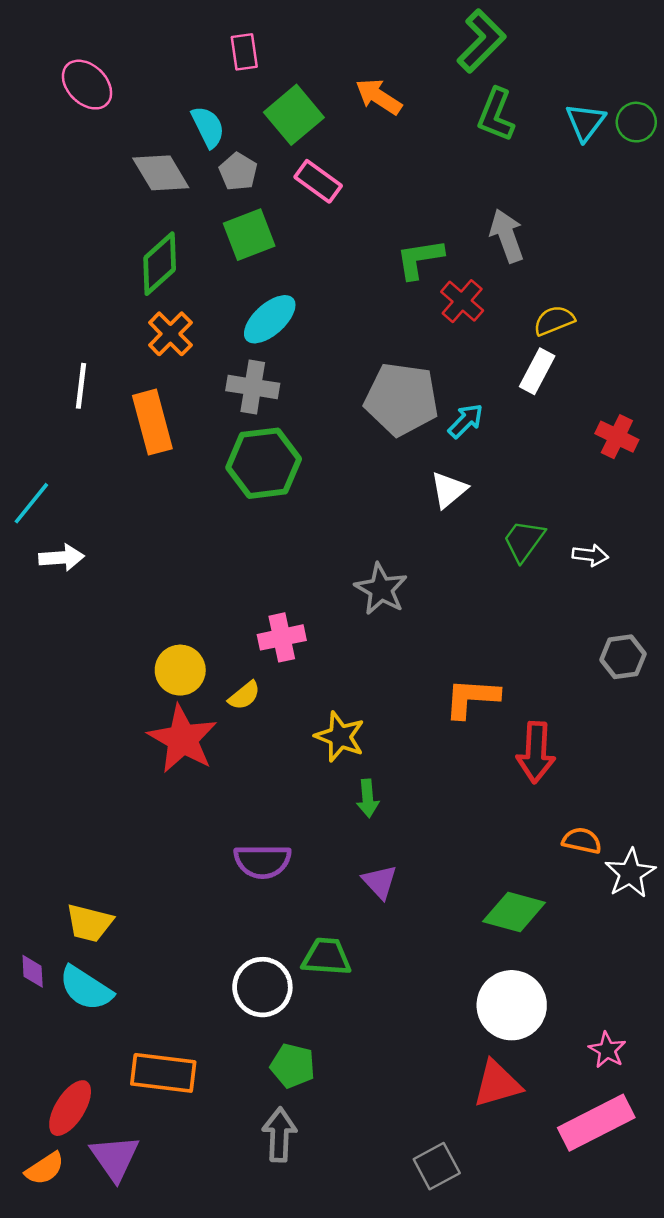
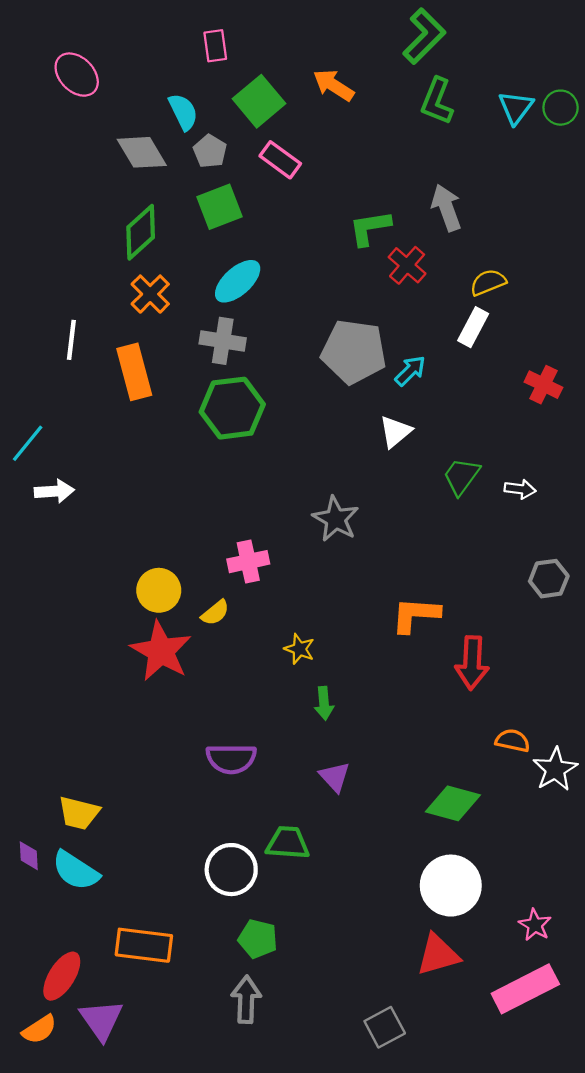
yellow star: (340, 737) -> (299, 649), size x0.7

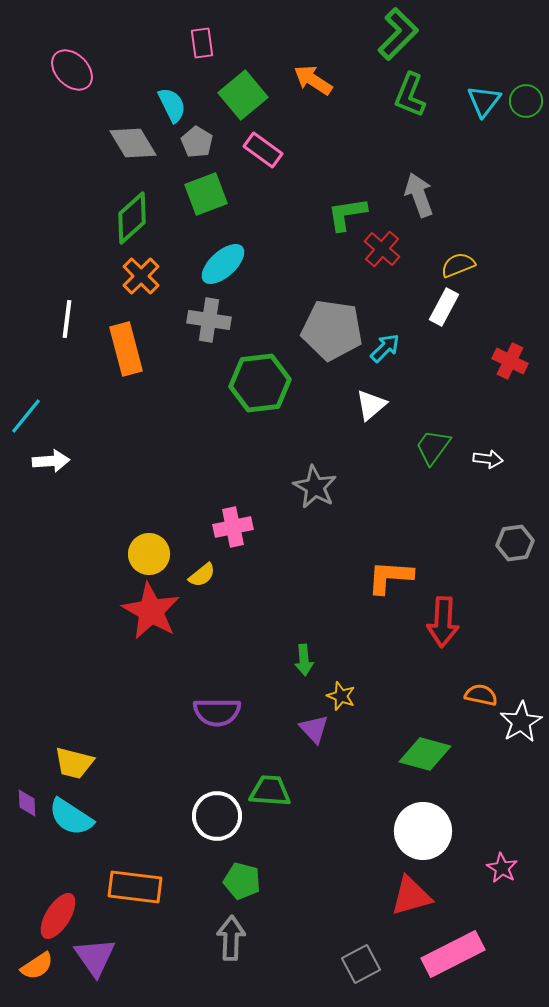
green hexagon: (232, 408) -> (260, 383), moved
yellow star: (299, 649) -> (341, 696), moved
pink rectangle: (525, 989) -> (453, 954), moved

